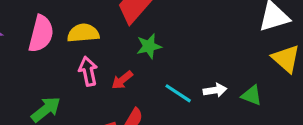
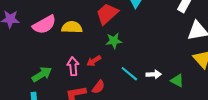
pink semicircle: (41, 34) -> (44, 25), turned 40
pink arrow: (88, 71) -> (73, 66), moved

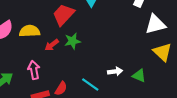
red arrow: (94, 61) -> (52, 45), moved
cyan line: (129, 74) -> (90, 84), moved

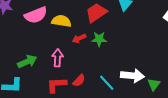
white arrow: (115, 71) -> (132, 76), size x1.6
green triangle: (139, 76) -> (154, 84), turned 32

